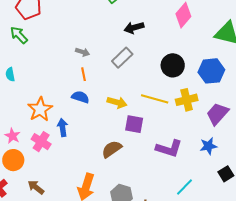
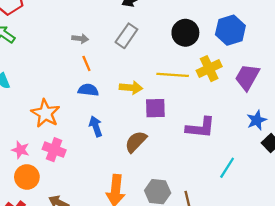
blue arrow: (62, 127) -> (96, 126), moved
blue star: (208, 146) -> (257, 120), moved

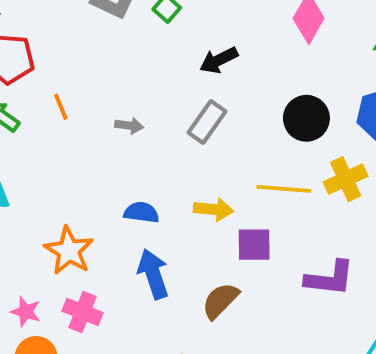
orange line: (86, 63) -> (61, 107), moved
blue arrow: (96, 126) -> (153, 274), size x1.4

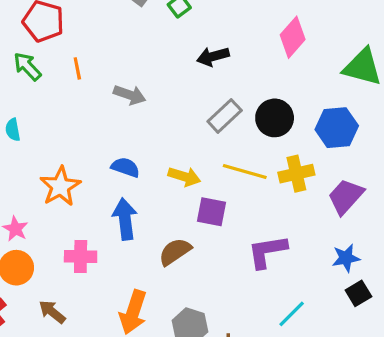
gray rectangle: (207, 122) -> (225, 116), moved
gray arrow: (129, 126) -> (130, 95), size x1.4
purple L-shape: (330, 278) -> (267, 252), turned 153
pink cross: (83, 312) -> (81, 257), moved, turned -32

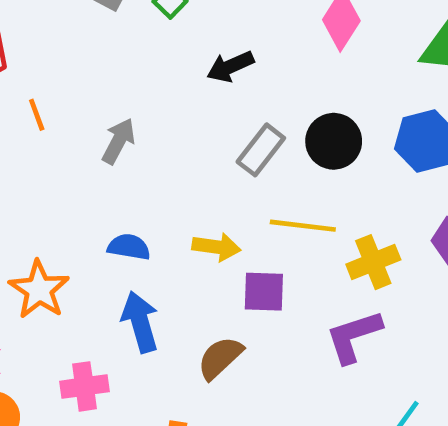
gray arrow: (130, 95) -> (119, 141), turned -72
yellow cross: (296, 174) -> (373, 262), moved

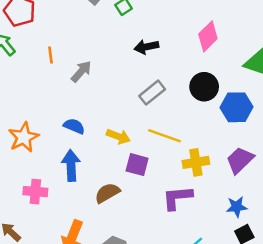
orange line: (37, 115) -> (51, 55), moved
black circle: (334, 141) -> (204, 87), moved

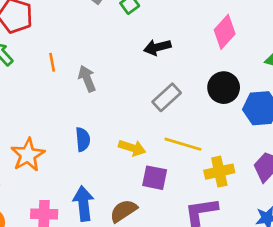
gray arrow: (81, 71) -> (87, 79), turned -60
blue semicircle: (74, 126) -> (83, 139), turned 65
blue arrow: (71, 165) -> (83, 204), moved

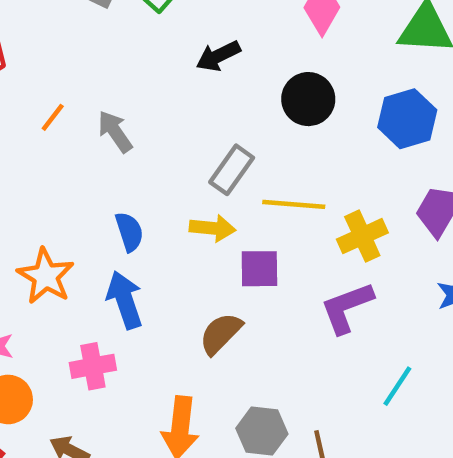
orange line: (52, 62) -> (53, 117), turned 60
black circle: (224, 88) -> (308, 99), moved
gray rectangle: (167, 97) -> (232, 170), moved
blue arrow: (83, 204) -> (125, 300), moved

